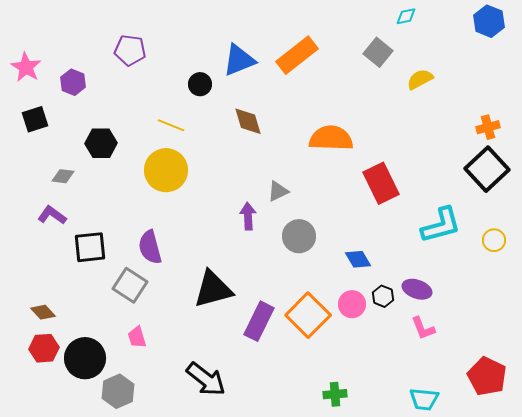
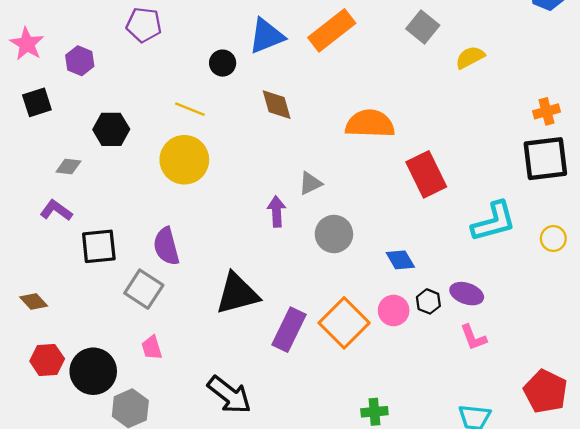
black square: (487, 169) -> (545, 159), turned 36
brown diamond: (43, 312) -> (34, 301), moved

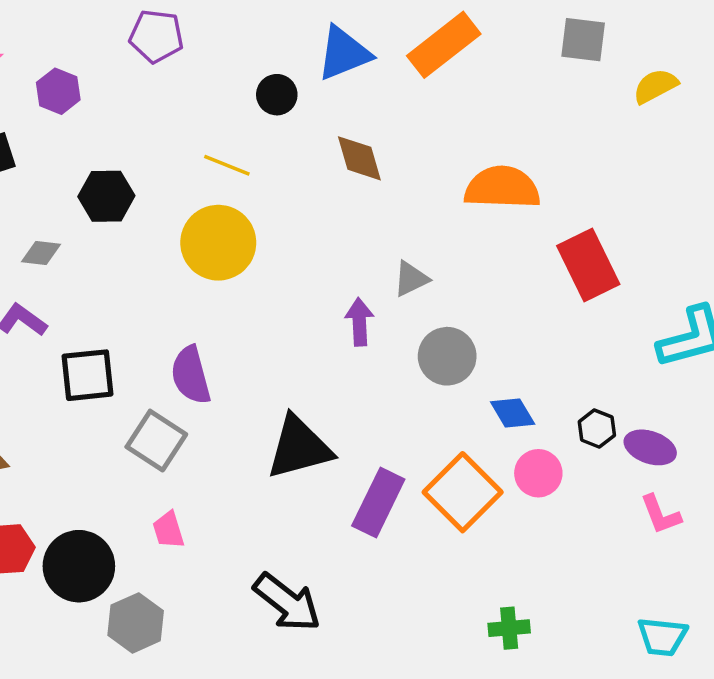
gray square: (423, 27) -> (583, 40), turned -32
blue diamond: (400, 260) -> (513, 413), moved
black hexagon: (428, 301) -> (597, 428), moved

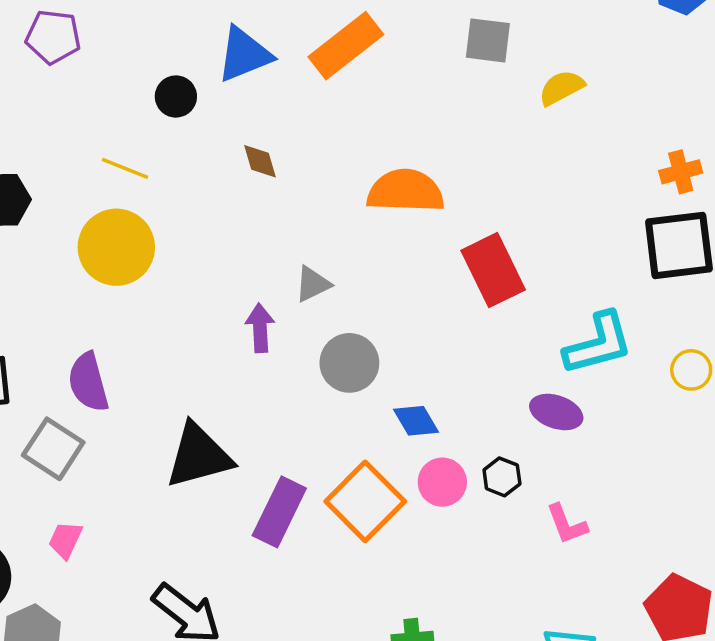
brown diamond: (359, 158) -> (260, 161), size x0.7
black hexagon: (597, 428) -> (502, 477), moved
purple ellipse: (650, 447) -> (556, 412), moved
pink trapezoid: (168, 530) -> (65, 540), turned 42

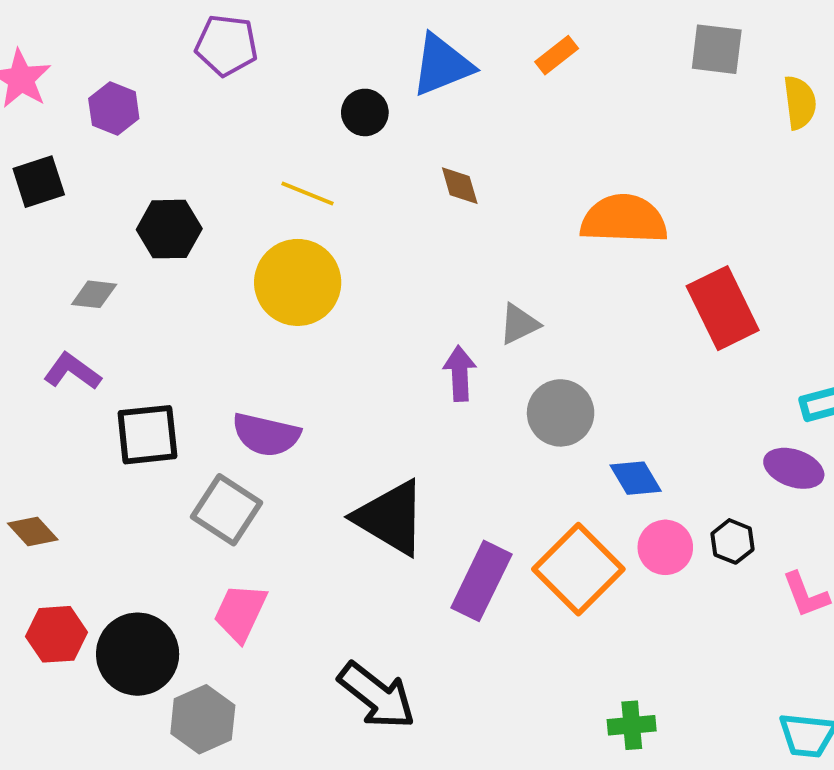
orange rectangle: (346, 46) -> (557, 55), size x0.5
yellow semicircle: (562, 88) -> (800, 103), turned 111
purple semicircle: (88, 382) -> (266, 435), turned -62
black triangle: (199, 456) -> (391, 518), turned 46
pink trapezoid: (65, 540) -> (240, 613), size x1.4

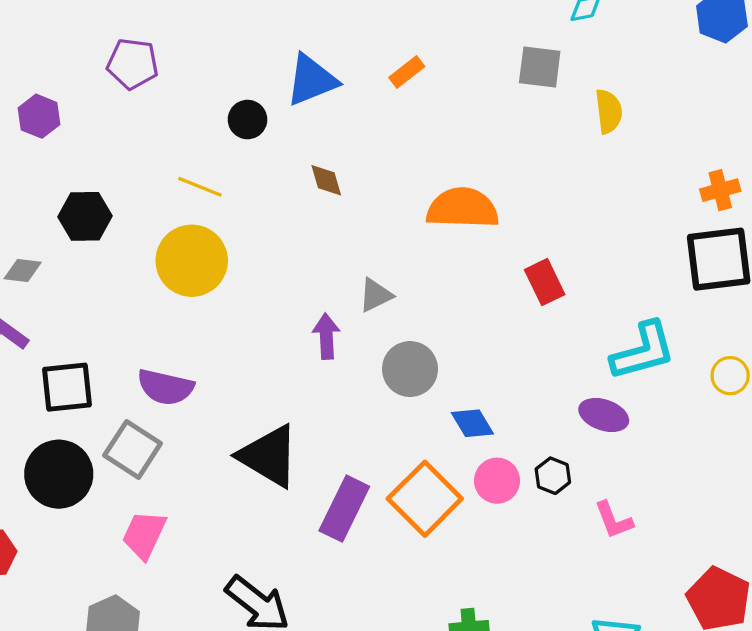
red rectangle: (723, 308) -> (545, 282), size x0.7
black circle: (138, 654) -> (59, 474), moved

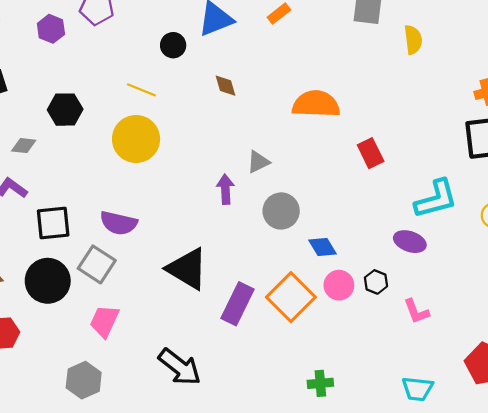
purple hexagon: (39, 116) -> (51, 29), moved

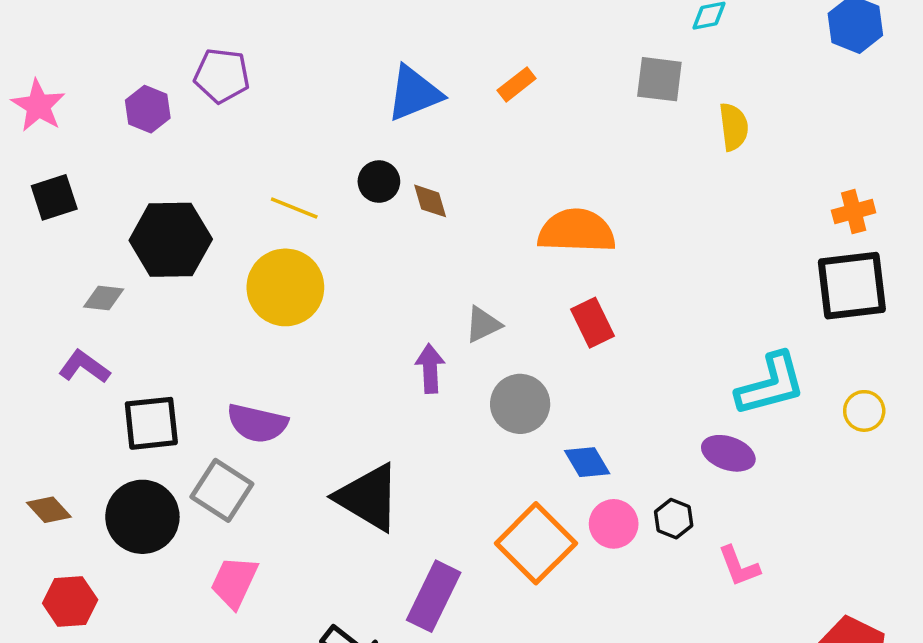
black circle: (173, 45) -> (379, 182), moved
black hexagon: (65, 110) -> (171, 240), size x1.4
red rectangle: (371, 153) -> (592, 323), moved
purple rectangle: (237, 304) -> (434, 596), moved

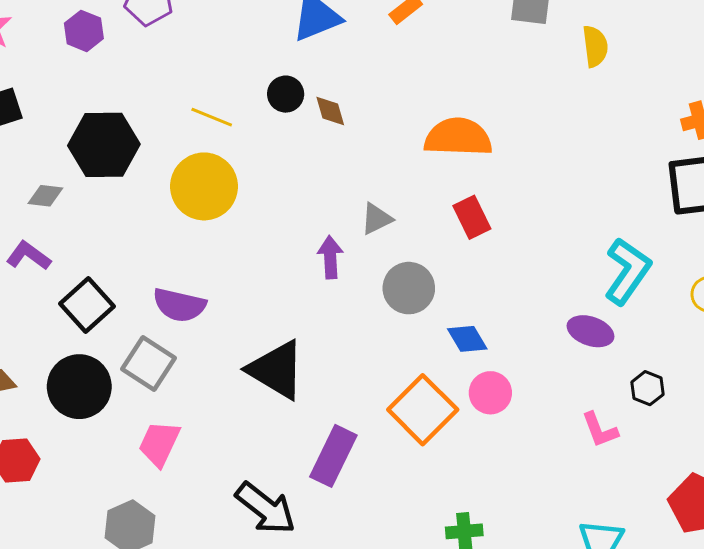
cyan L-shape: (771, 384) -> (627, 271), turned -40
black square: (151, 423) -> (87, 305), turned -36
black hexagon: (674, 519) -> (647, 388), moved

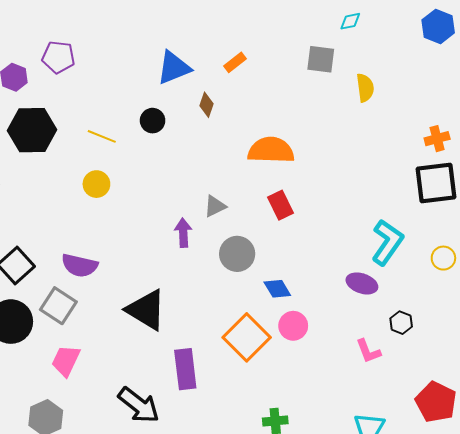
brown diamond: (330, 111) -> (206, 105), moved, turned 35
black hexagon: (104, 145) -> (32, 130), moved
yellow circle: (204, 186) -> (96, 184), size x0.6
purple rectangle: (333, 456) -> (185, 369), turned -33

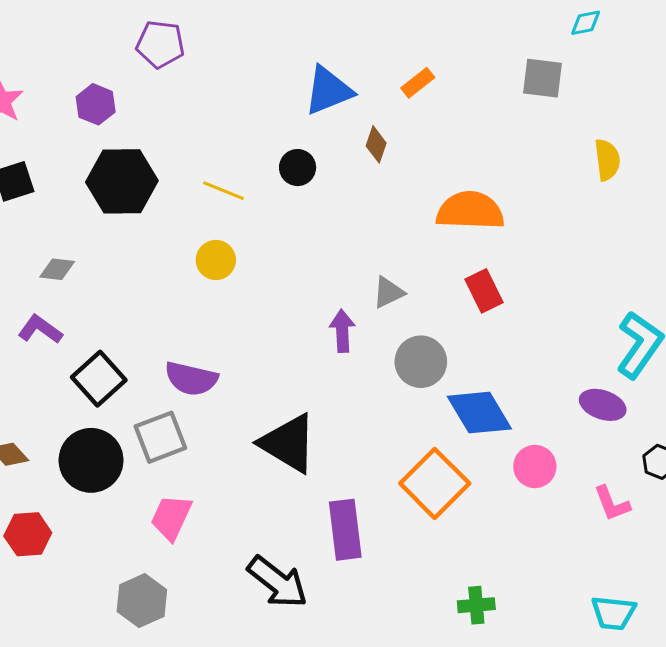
purple pentagon: (58, 57) -> (160, 44), moved
yellow semicircle: (365, 88) -> (607, 160), moved
blue diamond: (277, 289) -> (479, 413), size x1.6
gray square: (58, 306) -> (160, 437), turned 36
pink circle: (293, 326) -> (535, 466), moved

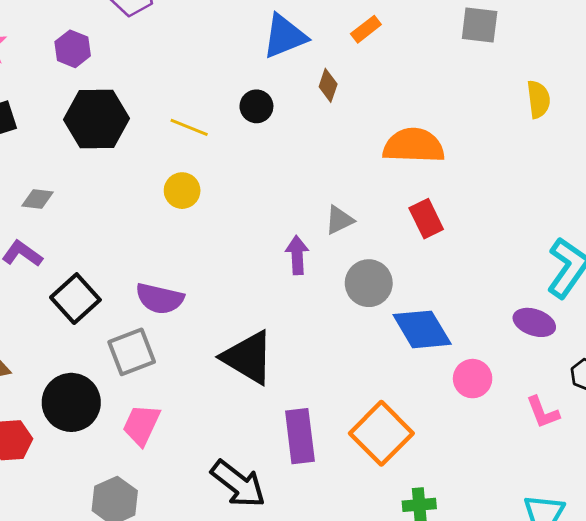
black circle: (91, 460) -> (71, 402), moved
orange square: (435, 483) -> (381, 433), moved

